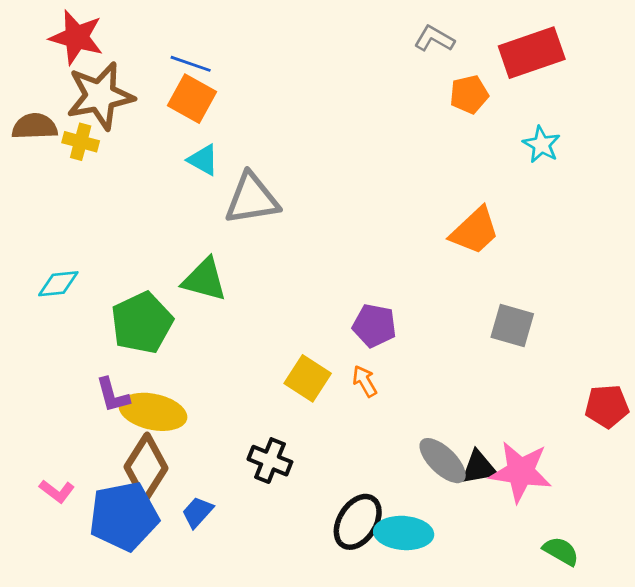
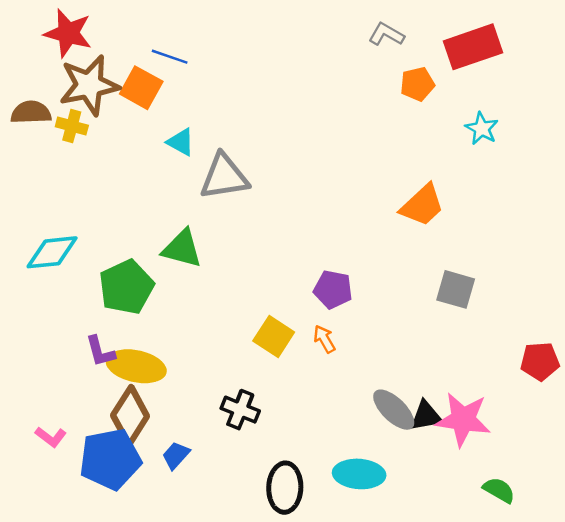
orange square: (192, 99) -> (141, 88), moved
cyan diamond: (58, 284) -> (52, 252), size x1.4
black ellipse: (358, 522) -> (285, 488), moved, turned -30

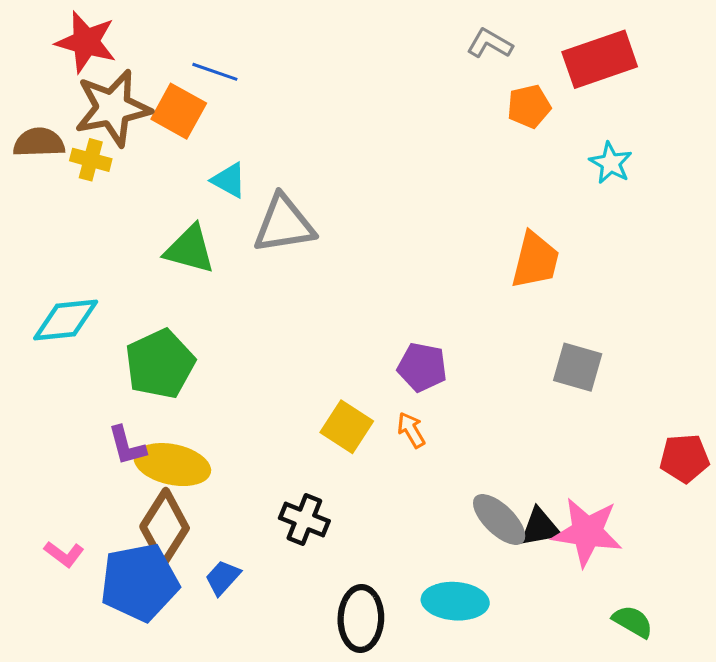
orange trapezoid: (422, 205) -> (535, 260), turned -33
green triangle: (182, 249) -> (190, 249), moved

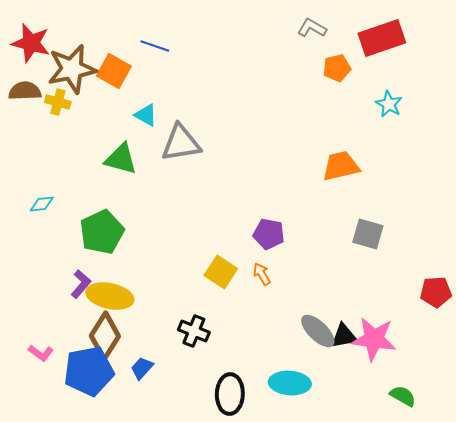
red star: (86, 42) -> (31, 43), moved
blue line: (215, 72) -> (155, 46), moved
orange trapezoid: (535, 260) -> (341, 166), turned -117
cyan diamond: (66, 320) -> (42, 204), size x0.6
purple L-shape: (127, 446) -> (81, 284), turned -124

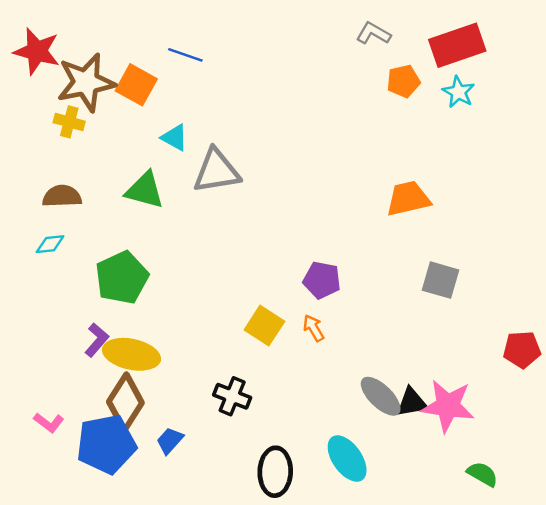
brown semicircle: (25, 91) -> (62, 196), moved
cyan star: (389, 104) -> (458, 92), moved
cyan ellipse: (290, 383) -> (347, 459), turned 51

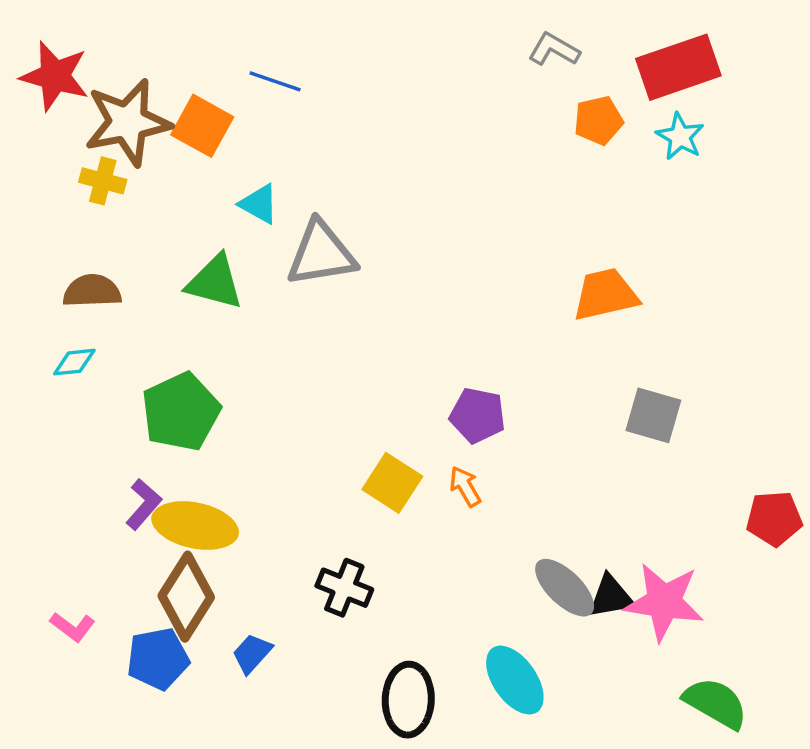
blue pentagon: (106, 444) -> (158, 659), size x0.7
green semicircle: (482, 474) -> (716, 703), size x1.4

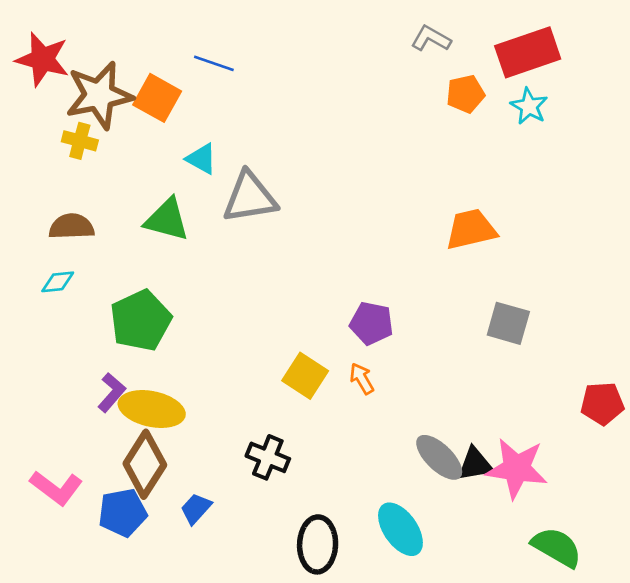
pink L-shape: (73, 627) -> (56, 488), size x1.5

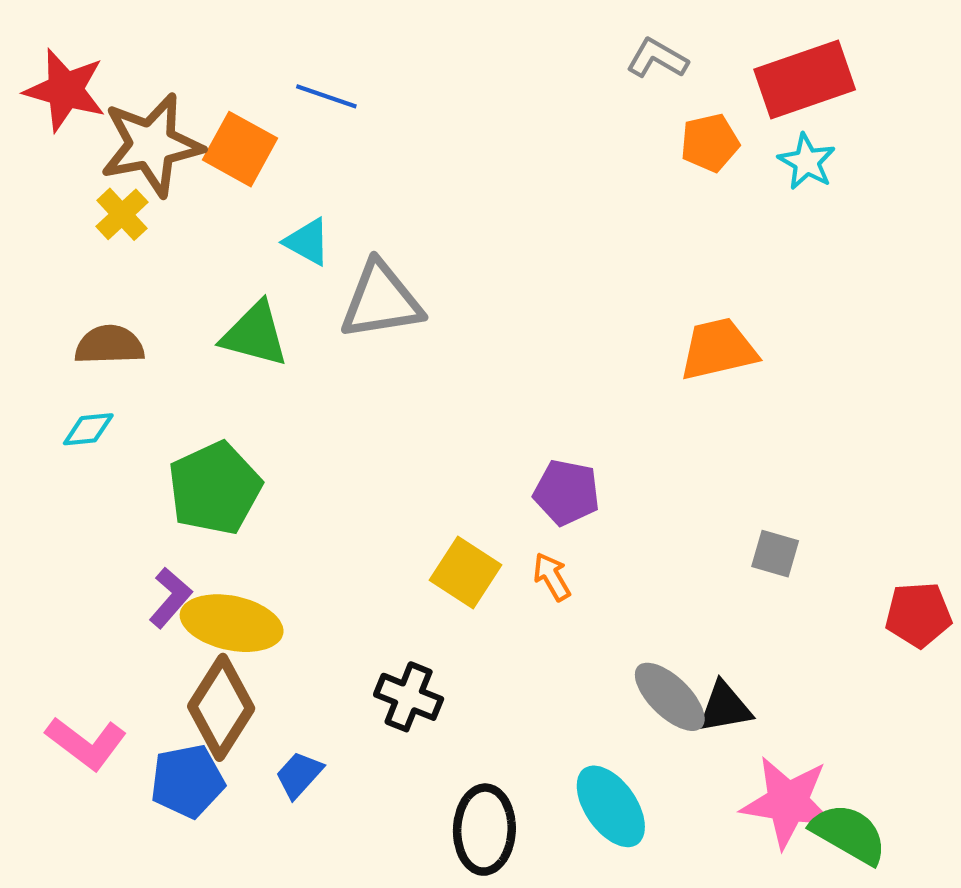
yellow cross: (80, 141) -> (122, 214), turned 32
gray square: (508, 323) -> (775, 554), moved, size x0.7
pink star: (517, 468) -> (788, 802), moved

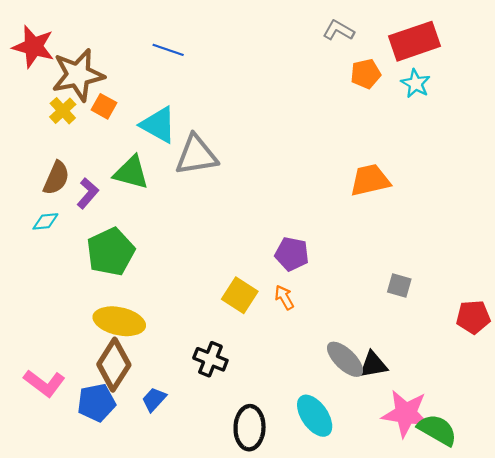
orange square: (240, 149) -> (104, 106), moved, size x0.7
cyan triangle: (307, 242) -> (158, 125), size x1.5
brown semicircle: (109, 345) -> (56, 178), turned 116
purple L-shape: (170, 598) -> (88, 193), moved

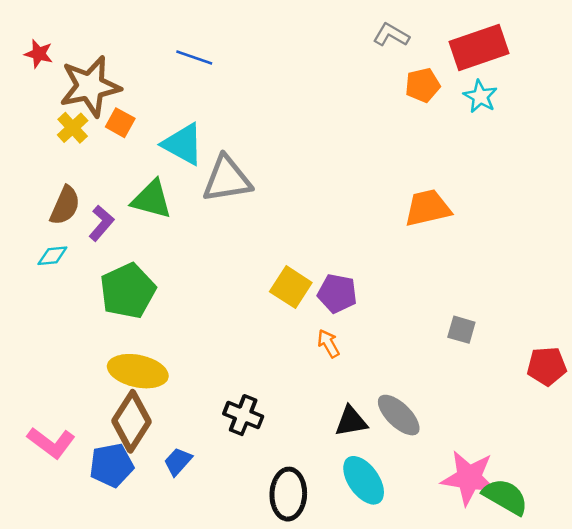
red star: (33, 47) -> (39, 54), size x0.6
yellow square: (240, 295) -> (291, 287), moved
black triangle: (373, 365) -> (351, 421), moved

